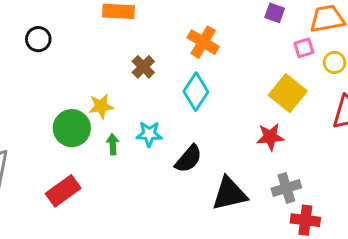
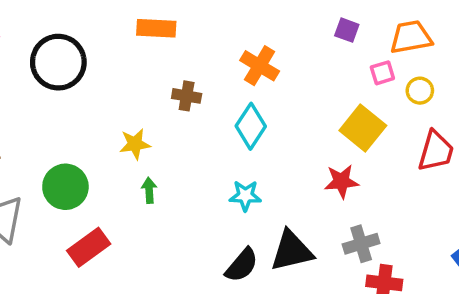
black circle: (38, 39) -> (58, 62), size x1.8
brown cross: (143, 67) -> (187, 96), turned -35
green circle: (72, 128) -> (65, 187), moved
cyan star: (149, 134) -> (245, 196), moved
black semicircle: (189, 159) -> (242, 265), moved

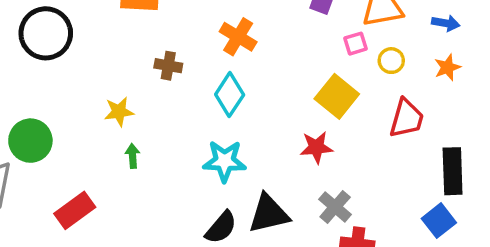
green circle: (65, 187) -> (30, 141), moved
cyan star: (245, 196) -> (224, 161), size x1.4
gray cross: (361, 244) -> (335, 207), turned -32

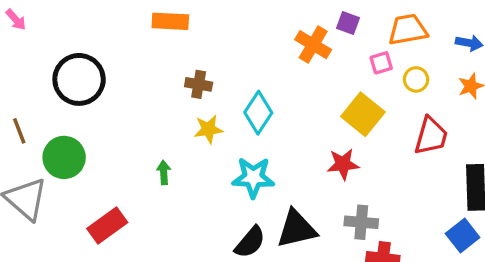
black circle: (46, 33) -> (79, 79), moved
orange cross: (238, 37) -> (313, 45), moved
yellow star: (119, 112) -> (209, 129), moved
gray cross: (335, 207) -> (361, 222), turned -36

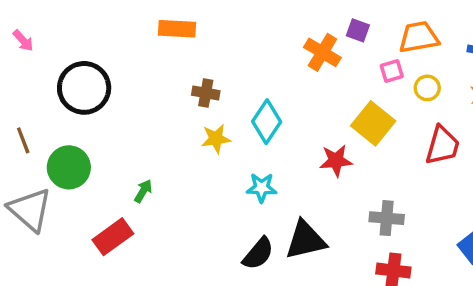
pink arrow: (16, 20) -> (23, 41), moved
red star: (343, 164) -> (336, 161), moved
green arrow: (164, 172) -> (143, 191), moved, turned 35
cyan star: (253, 177) -> (262, 188), size x0.7
gray cross: (361, 222) -> (387, 218), moved

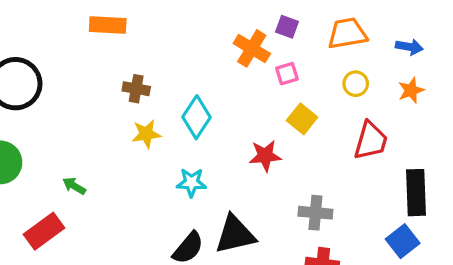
pink square: (392, 71) -> (287, 74), moved
yellow square: (373, 123) -> (302, 119), size x0.7
green arrow: (143, 191) -> (74, 186), turned -90

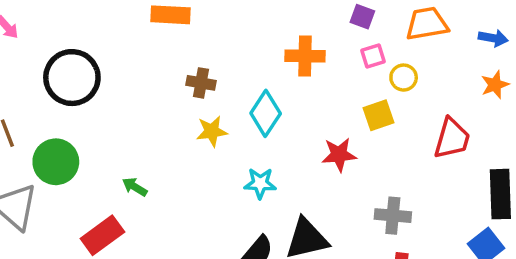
orange cross: (252, 48) -> (305, 56), moved, turned -30
pink square: (287, 74) -> (373, 56), moved
yellow circle: (356, 84) -> (404, 78), moved
yellow square: (302, 119) -> (378, 115), turned 32

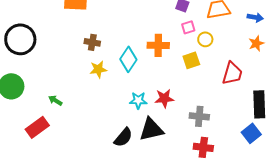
orange cross: (305, 56) -> (158, 45), moved
red star: (339, 155) -> (164, 98), moved
cyan star: (260, 183) -> (138, 100), moved

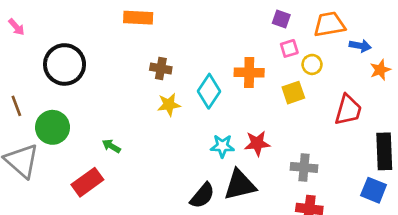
blue arrow: (255, 17) -> (360, 46), moved
blue square: (251, 133) -> (374, 190), turned -30

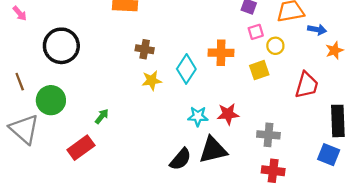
green arrow: (111, 146) -> (102, 116), turned 98

